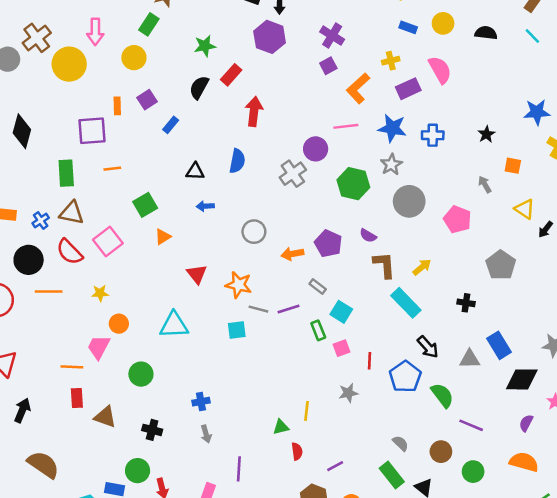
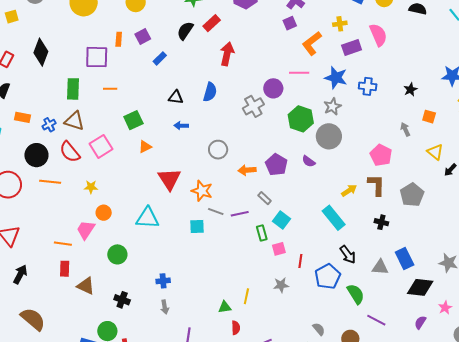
gray circle: (409, 201) -> (329, 136), moved
brown L-shape: (384, 265) -> (376, 185), moved
red triangle: (197, 274) -> (169, 179), size x1.4

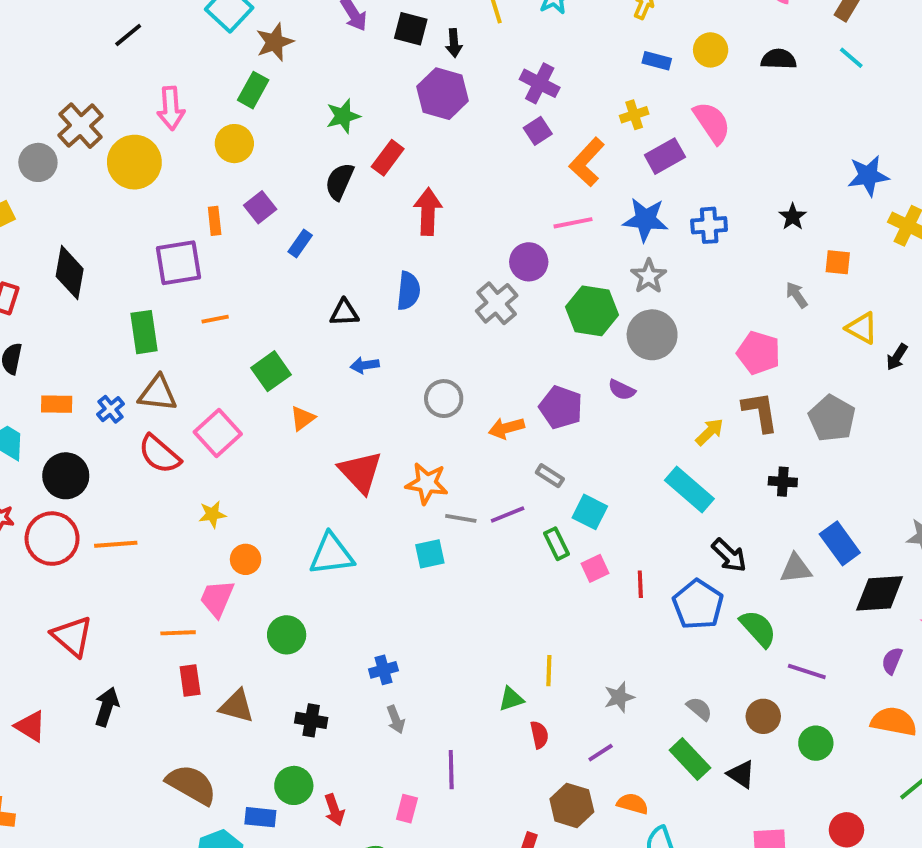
black circle: (36, 155) -> (66, 476), moved
orange line: (50, 182) -> (116, 544), moved
gray star: (281, 285) -> (619, 697), moved
brown semicircle: (33, 319) -> (191, 785), moved

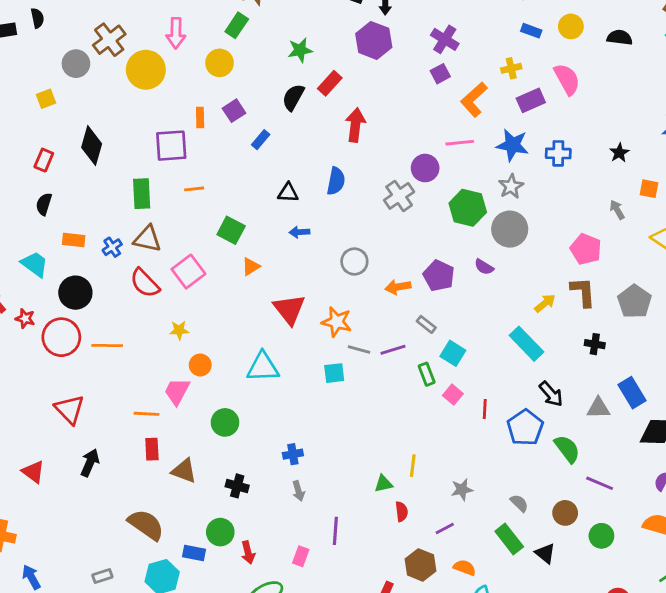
green square: (271, 371) -> (231, 230), turned -32
pink square: (595, 568) -> (453, 395), turned -30

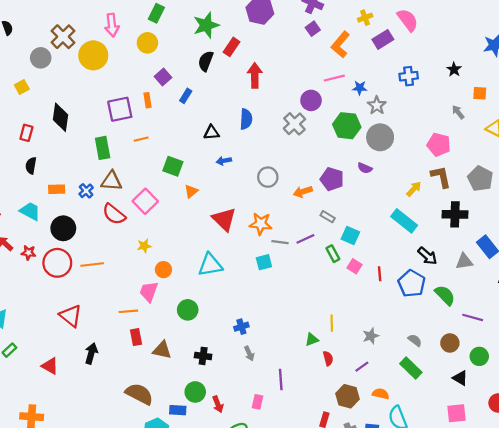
green star: (300, 50) -> (206, 25), size x1.4
orange rectangle: (200, 118) -> (147, 100), moved
blue star: (512, 145) -> (360, 88), moved, size x0.6
black cross: (595, 344) -> (455, 214), size x1.6
black triangle: (545, 553) -> (460, 378), moved

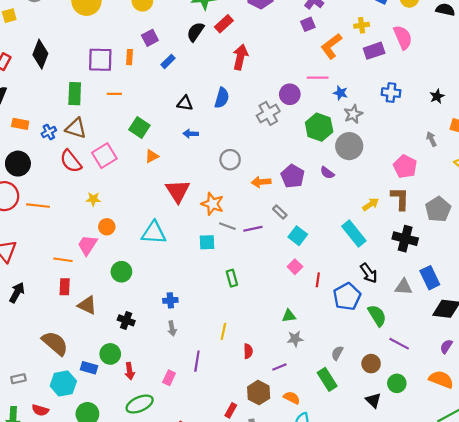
green rectangle: (333, 254) -> (232, 278), moved
yellow line: (332, 323) -> (223, 331), moved
green triangle: (312, 340) -> (289, 316), moved
gray semicircle: (415, 340) -> (337, 353), turned -112

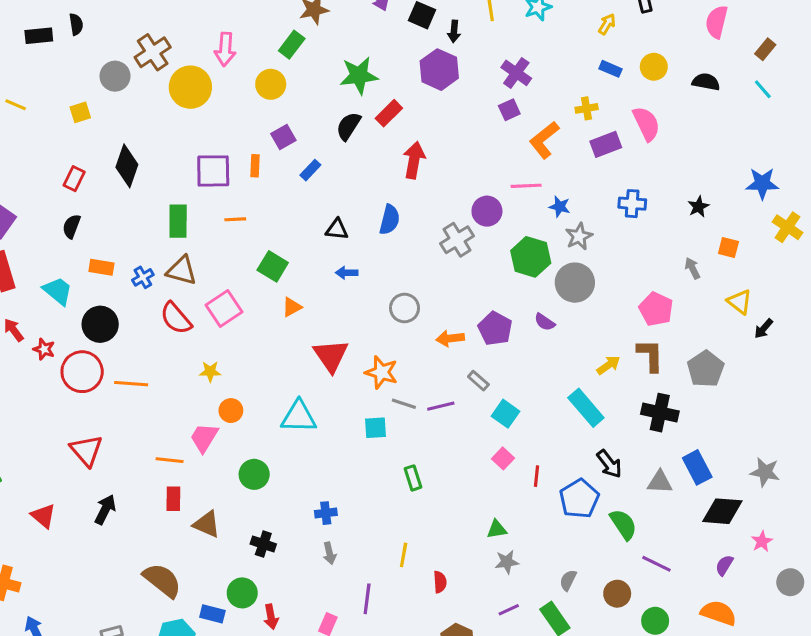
purple line: (279, 367) -> (509, 610), moved

